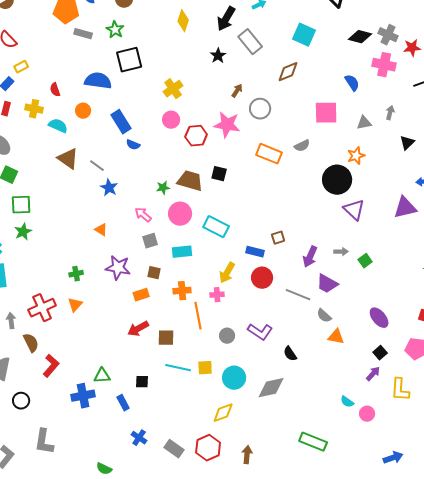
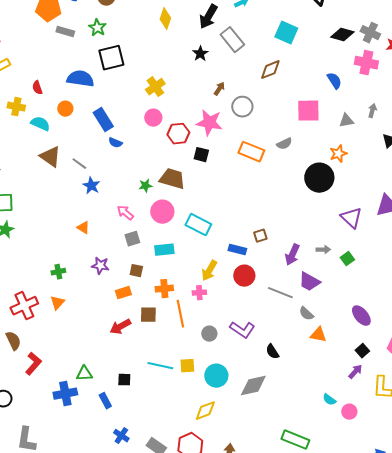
black square: (219, 174) -> (201, 155), moved
purple triangle: (354, 210) -> (351, 218), moved
purple star: (118, 268) -> (100, 266), size x0.7
brown square: (166, 338) -> (148, 315), moved

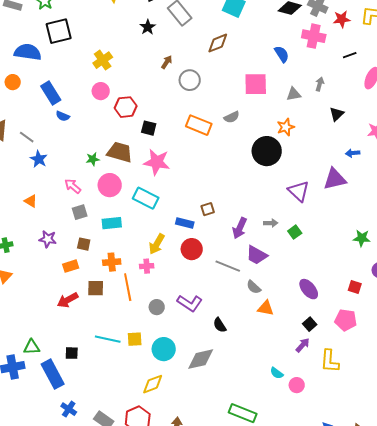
pink star: (209, 123) -> (157, 162), moved
blue rectangle: (105, 401) -> (53, 374), size x1.8

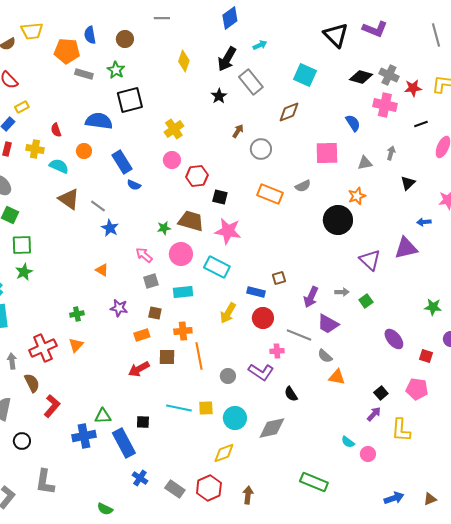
pink cross: (147, 266) -> (277, 351), moved
purple ellipse: (309, 289) -> (394, 339), moved

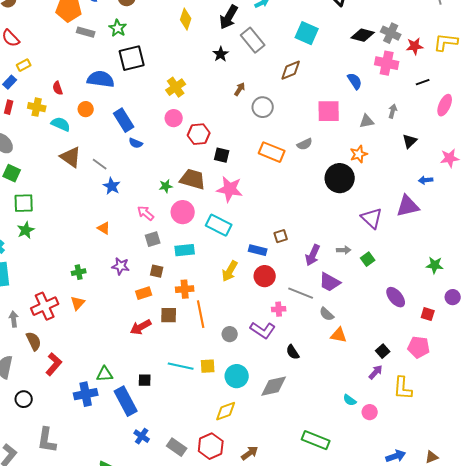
brown arrow: (248, 495) -> (250, 453), turned 48

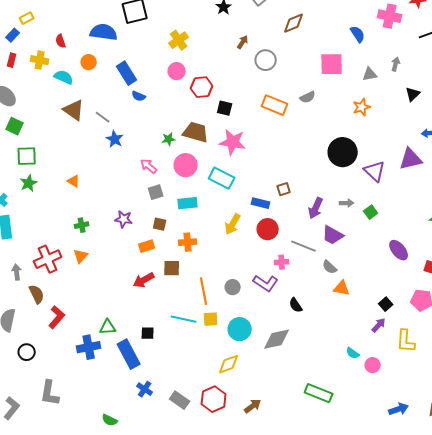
black circle: (340, 178) -> (343, 152), moved
orange triangle: (104, 228) -> (74, 181), moved
orange line: (201, 314) -> (204, 291), moved

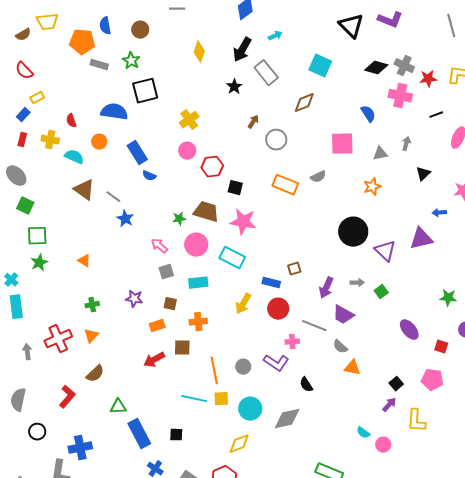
brown semicircle: (37, 294) -> (95, 374), moved, turned 72
black square: (148, 333) -> (176, 435), moved
blue cross: (89, 347) -> (80, 448), moved

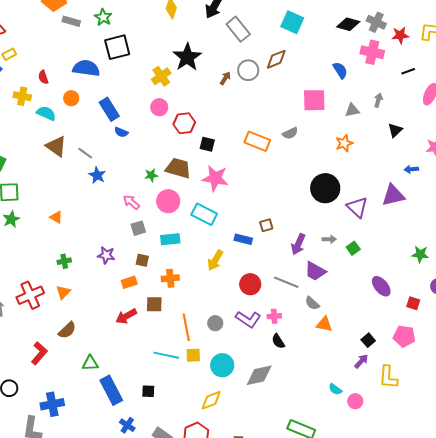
black star: (234, 87) -> (187, 57), moved, size x1.8
gray circle: (276, 140) -> (248, 70), moved
red circle: (278, 309) -> (250, 284), moved
pink cross: (292, 342) -> (274, 316), moved

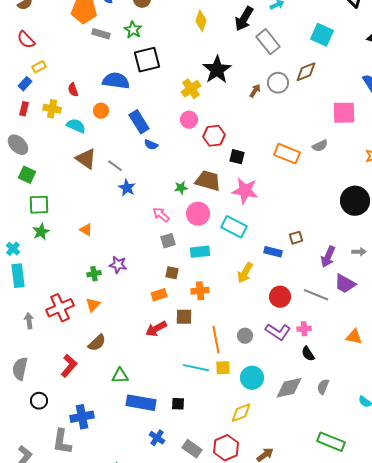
purple star: (106, 255) -> (118, 265), moved
gray semicircle: (312, 303) -> (323, 387), moved, turned 70
blue rectangle: (111, 390) -> (141, 403), turned -52

